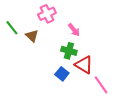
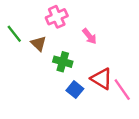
green cross: (69, 51) -> (63, 62), moved
pink line: (101, 85) -> (122, 90), moved

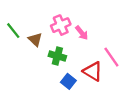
pink cross: (57, 17) -> (61, 25), moved
pink line: (122, 90) -> (111, 57), moved

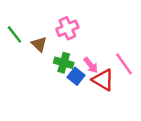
pink arrow: (82, 33) -> (91, 65), moved
blue square: (68, 81) -> (76, 76), moved

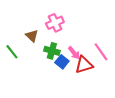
green line: (14, 34) -> (12, 52), moved
red triangle: (103, 80) -> (84, 65), turned -48

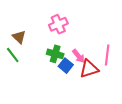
brown triangle: (32, 36) -> (19, 37), moved
pink line: (101, 52) -> (107, 55), turned 42

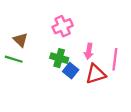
green line: (13, 55) -> (14, 59), turned -35
pink arrow: (78, 56) -> (89, 51), moved, turned 48

